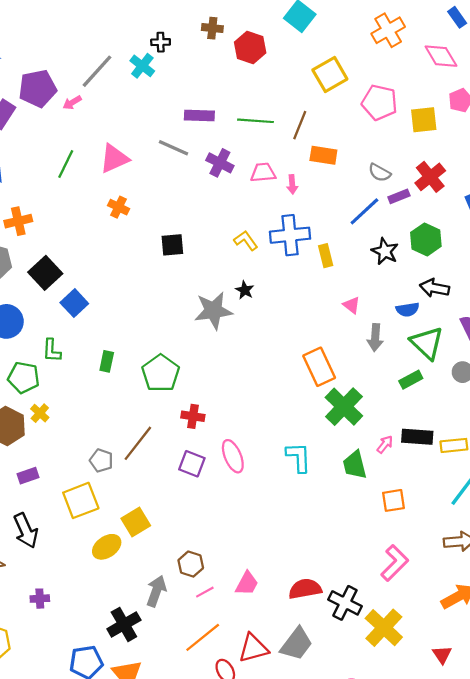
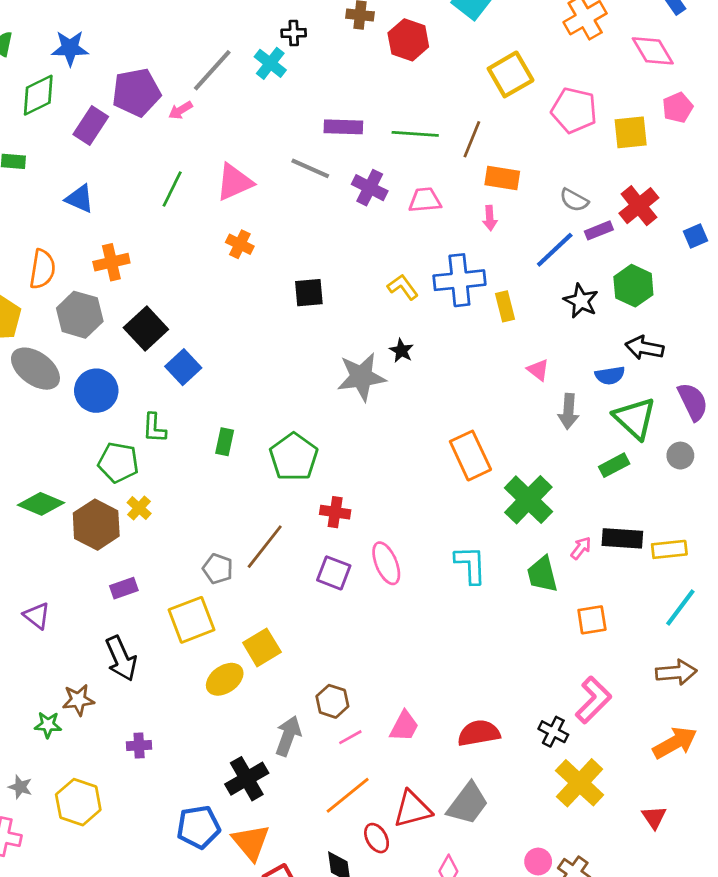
pink arrow: (292, 184) -> (490, 218), moved
orange rectangle: (319, 367) -> (470, 456), moved
black cross: (345, 603) -> (553, 732), moved, size x0.7

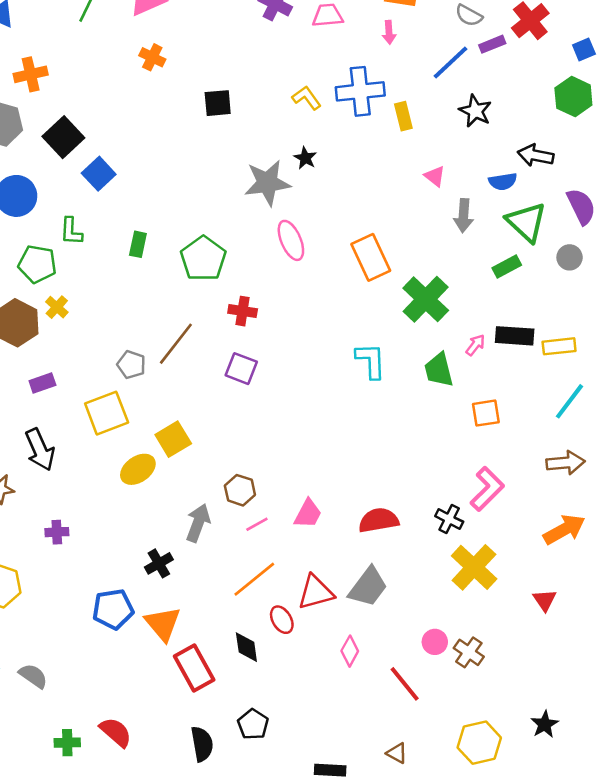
green hexagon: (633, 286) -> (573, 97), moved
pink ellipse: (386, 563) -> (291, 240), moved
black cross: (247, 779) -> (159, 563), size x0.7

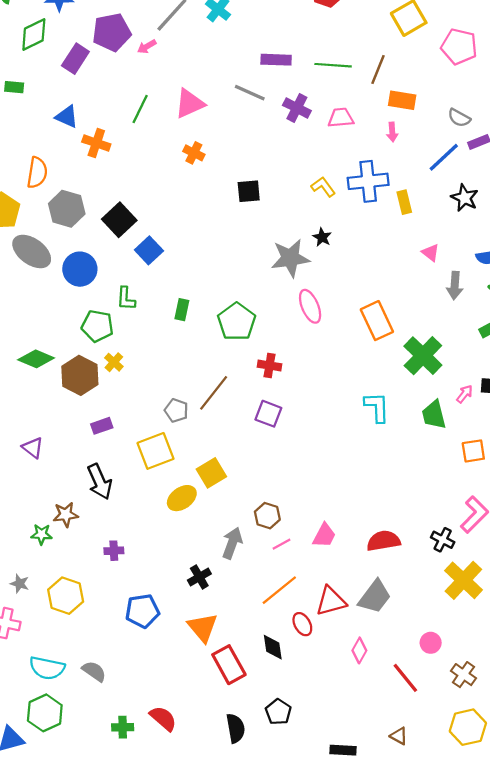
orange cross: (31, 74) -> (96, 143), moved, turned 32
blue pentagon: (113, 609) -> (142, 611), moved
brown cross: (469, 652) -> (463, 675), moved

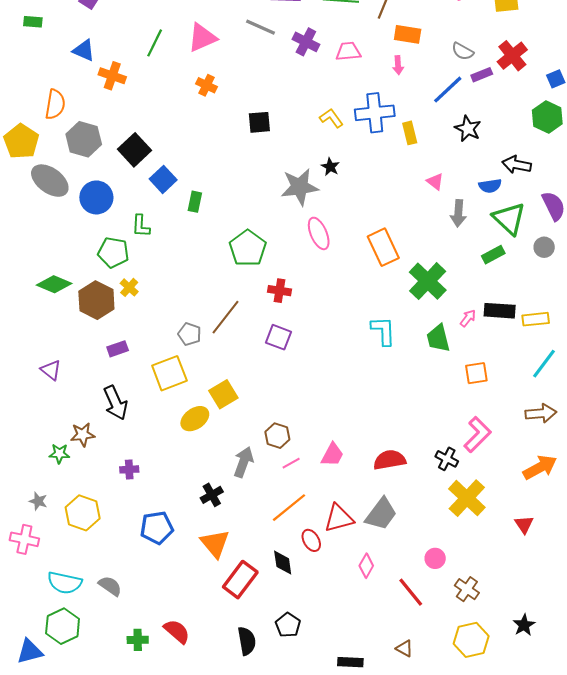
green rectangle: (182, 310) -> (195, 202), moved
red rectangle: (229, 665) -> (240, 580), turned 66

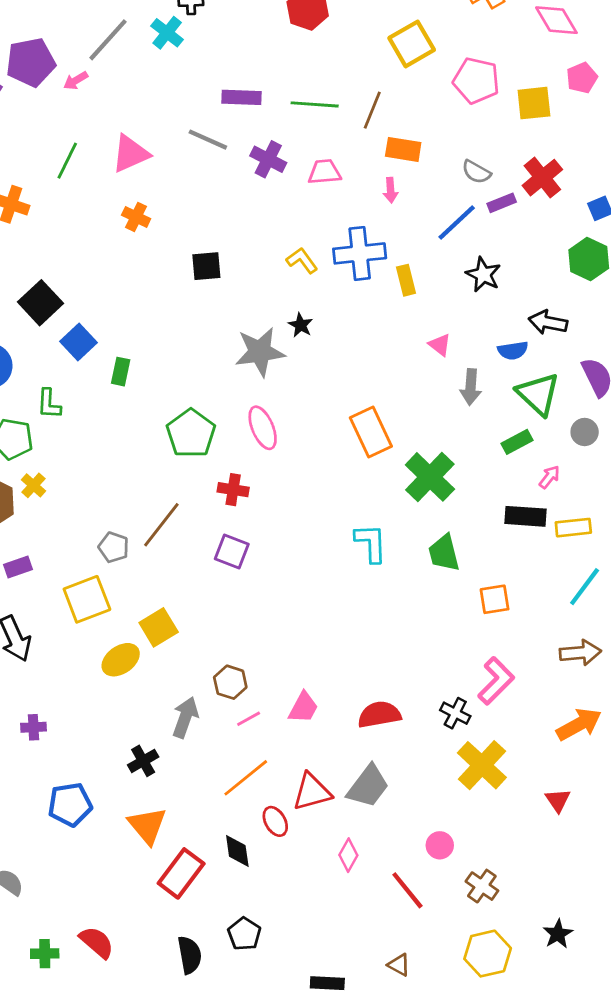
pink ellipse: (319, 233) -> (263, 428), moved
pink arrow: (468, 318) -> (549, 477), moved

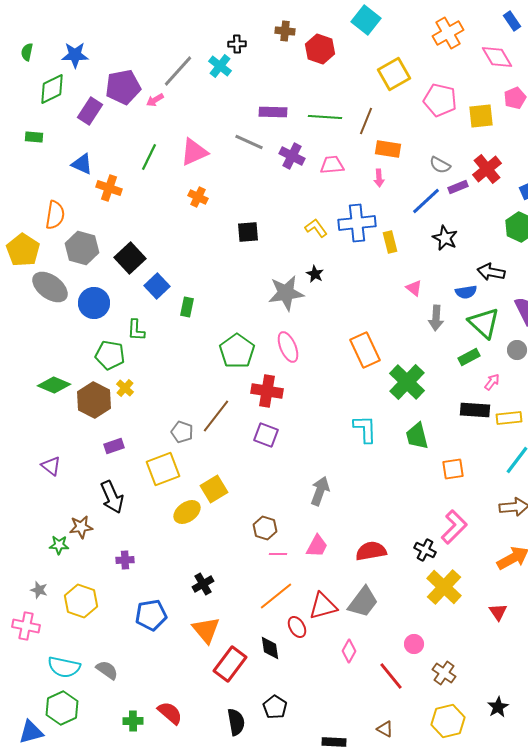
red cross: (233, 490) -> (267, 391), size x1.4
gray arrow: (185, 717) -> (320, 491), moved
pink line: (249, 719) -> (278, 554), turned 30

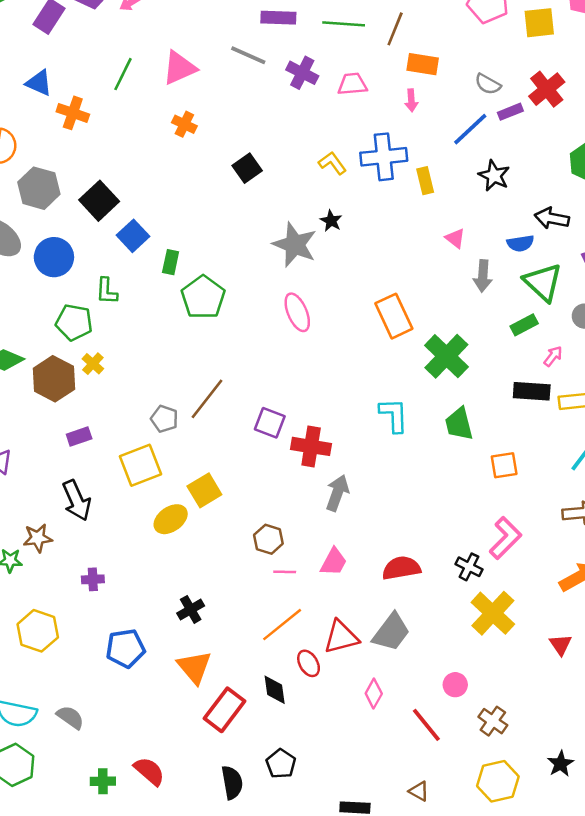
black square: (248, 232) -> (247, 168), turned -30
gray star: (286, 293) -> (295, 245), turned 30
green pentagon: (237, 351) -> (203, 297), moved
red cross: (267, 391) -> (311, 446), moved

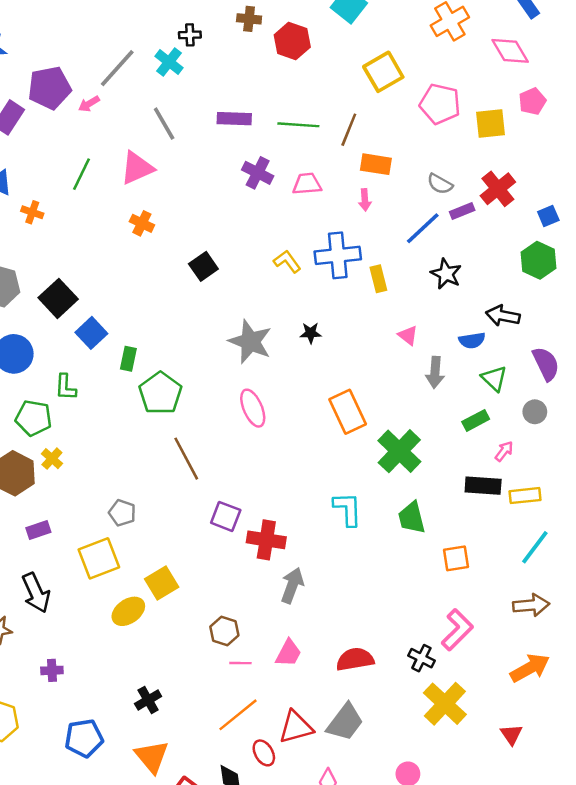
gray line: (248, 55) -> (164, 124), moved, turned 36
orange cross: (73, 113) -> (32, 212), size x0.7
black star: (331, 221) -> (311, 333), moved, turned -30
green triangle: (543, 282) -> (494, 379), size x0.7
brown line: (207, 399) -> (186, 459), moved, turned -66

